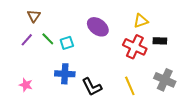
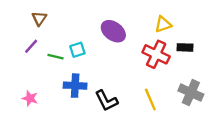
green line: (48, 39) -> (55, 57), moved, turned -32

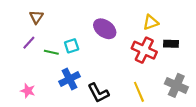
blue cross: (75, 86) -> (69, 79), turned -30

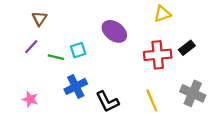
yellow triangle: (151, 22) -> (162, 14), moved
black rectangle: (171, 44) -> (187, 48), turned -40
red cross: (144, 50) -> (158, 55), turned -30

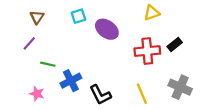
cyan square: (78, 50) -> (78, 16), moved
green line: (56, 57) -> (48, 64), moved
pink star: (30, 99) -> (37, 94), moved

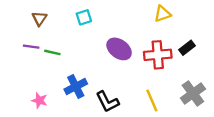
purple ellipse: (107, 29) -> (119, 49), moved
purple line: (29, 43) -> (31, 47), turned 56
green line: (48, 64) -> (52, 52), moved
gray cross: (180, 87) -> (193, 93), turned 30

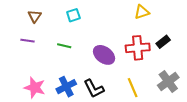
purple ellipse: (119, 49) -> (104, 55), moved
green line: (52, 52) -> (64, 46), moved
blue cross: (76, 86) -> (66, 87), moved
pink star: (39, 101) -> (35, 88), size x1.5

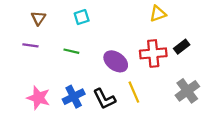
yellow line: (133, 88) -> (134, 92), moved

